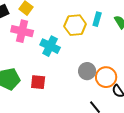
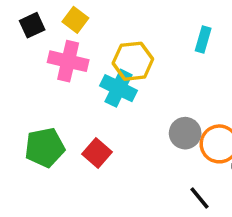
yellow hexagon: (75, 25) -> (133, 61), moved
red square: (38, 82) -> (97, 153), turned 35

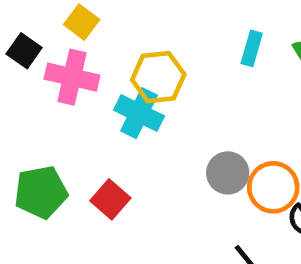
black square: (32, 25) -> (24, 51), moved, turned -30

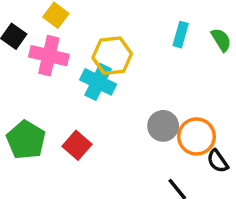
green pentagon: (41, 192) -> (26, 140), turned -30

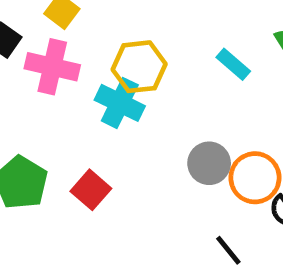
cyan rectangle: (181, 35) -> (233, 64), moved, turned -65

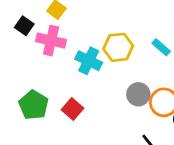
cyan rectangle: (233, 64) -> (161, 47), moved
yellow hexagon: (139, 67) -> (118, 47), moved

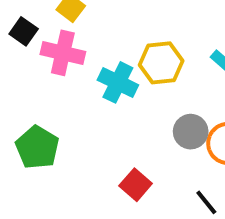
red square: (73, 109) -> (136, 185), moved

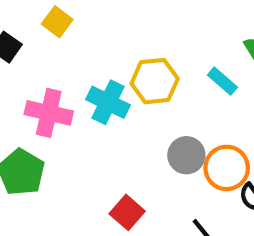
pink cross: (63, 53) -> (49, 113), moved

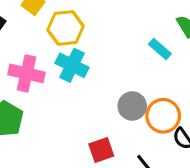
yellow hexagon: (155, 81) -> (66, 28), moved
red square: (127, 212) -> (101, 150), moved, turned 30

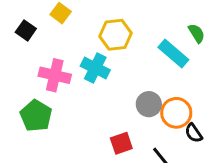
yellow hexagon: (66, 28) -> (116, 35), moved
cyan rectangle: (160, 49) -> (173, 54), size x1.5

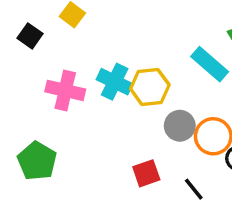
yellow hexagon: (116, 35) -> (150, 87), moved
green pentagon: (36, 116) -> (37, 161), moved

